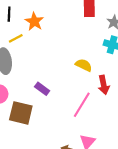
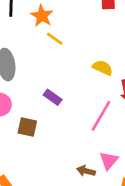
yellow line: (16, 38) -> (55, 39), moved, turned 64
brown square: (21, 113) -> (27, 127), size x0.7

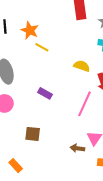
brown square: (27, 127) -> (33, 134), moved

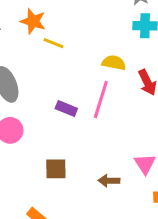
pink line: (85, 104) -> (101, 99), moved
brown arrow: (77, 148) -> (109, 181), moved

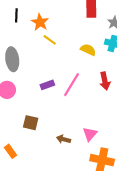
yellow semicircle: (114, 63) -> (88, 50), moved
purple rectangle: (66, 109) -> (47, 85), turned -56

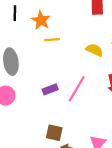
yellow line: (50, 40) -> (52, 40), turned -40
brown square: (31, 123) -> (54, 133), moved

